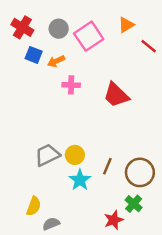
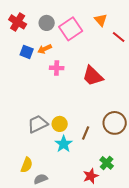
orange triangle: (126, 25) -> (101, 20), turned -40
blue square: (34, 55) -> (27, 52), moved
brown circle: (140, 172) -> (115, 123), moved

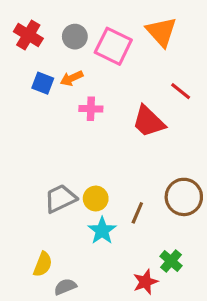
orange triangle: (101, 20) -> (161, 32), size x1.5
pink square: (71, 29) -> (113, 46), turned -30
red line: (119, 37) -> (181, 91), moved

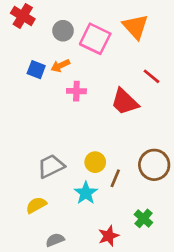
red cross: (28, 35) -> (23, 16), moved
yellow circle: (96, 199) -> (95, 162), moved
yellow semicircle: (43, 264) -> (36, 205), moved, turned -140
red star: (145, 282) -> (109, 236), moved

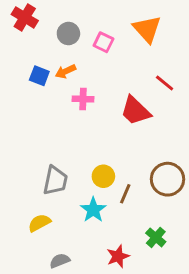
pink square: (95, 39) -> (103, 42), size x0.6
gray trapezoid: (51, 166) -> (55, 181), turned 128

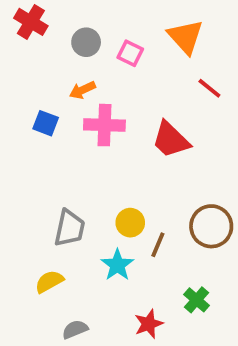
blue square: (39, 76) -> (46, 123), moved
red line: (165, 83) -> (209, 88), moved
pink cross: (83, 99) -> (104, 125), size x1.5

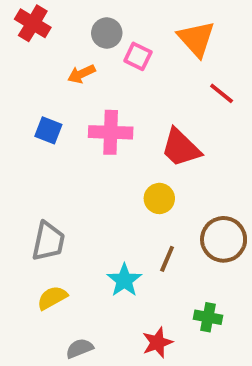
gray circle: (86, 42) -> (107, 33), moved
orange arrow: (82, 90) -> (81, 74), moved
yellow circle: (130, 223) -> (159, 198), moved
gray trapezoid: (70, 228) -> (48, 241), moved
green cross: (197, 300) -> (208, 317), turned -30

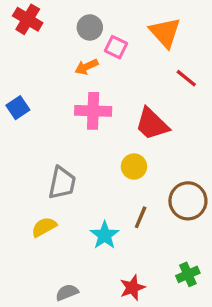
orange arrow: (81, 74) -> (87, 67), moved
blue square: (48, 130) -> (18, 108), moved, turned 35
gray trapezoid: (48, 241) -> (62, 183), moved
yellow semicircle: (52, 298) -> (44, 227), moved
green cross: (208, 317) -> (188, 274), moved, turned -35

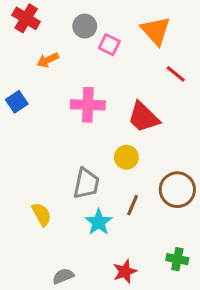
orange arrow: (87, 67) -> (48, 60), moved
gray trapezoid: (62, 183) -> (86, 184), moved
yellow semicircle: (44, 227) -> (42, 214), turned 90
green cross: (188, 274) -> (177, 259), turned 35

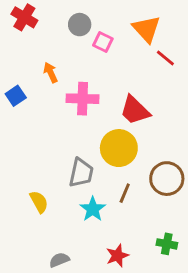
orange arrow: (48, 60) -> (51, 73), moved, turned 90
red line: (176, 74) -> (165, 58), moved
yellow circle: (126, 157) -> (119, 148), size x1.6

